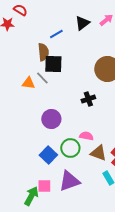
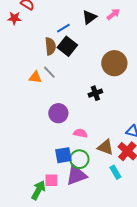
black square: (53, 64) -> (67, 46), moved, turned 36
pink semicircle: (86, 136) -> (80, 133), moved
green circle: (70, 148) -> (79, 159), moved
blue square: (48, 155) -> (63, 155), moved, turned 36

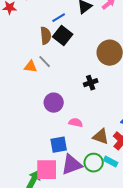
green circle: (79, 159) -> (94, 163), moved
cyan rectangle: (115, 172) -> (111, 162), turned -32
pink square: (51, 180) -> (47, 170), size x1.6

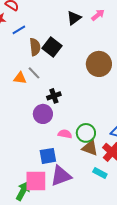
blue line: (59, 18) -> (19, 30), moved
black cross: (91, 83) -> (54, 96), moved
green circle: (94, 163) -> (86, 133), moved

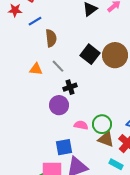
black square: (52, 47) -> (90, 54), moved
gray line: (34, 73) -> (58, 66), moved

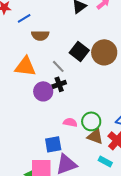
brown semicircle: (51, 38) -> (40, 35), turned 96
gray line: (58, 66) -> (58, 66), moved
orange triangle: (36, 69) -> (25, 66), size x1.6
purple circle: (59, 105) -> (43, 91), moved

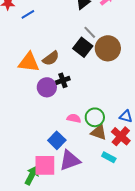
brown semicircle: (40, 35) -> (51, 58), moved, turned -36
gray line: (58, 66) -> (90, 32), moved
blue square: (53, 144) -> (57, 140), turned -36

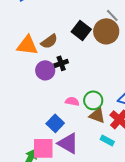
gray line: (90, 32) -> (112, 15), moved
purple triangle: (70, 160) -> (68, 143), turned 50

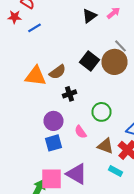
purple circle: (45, 70) -> (54, 121), moved
green circle: (93, 100) -> (102, 112), moved
pink semicircle: (72, 101) -> (80, 132), turned -136
blue square: (55, 123) -> (54, 143), moved, turned 30

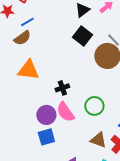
black square: (90, 61) -> (82, 36), moved
brown semicircle: (58, 72) -> (22, 38), moved
pink semicircle: (80, 132) -> (65, 112), moved, size x1.5

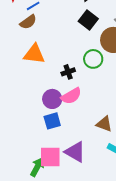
green circle: (94, 106) -> (93, 59), moved
pink semicircle: (65, 112) -> (71, 96), turned -85

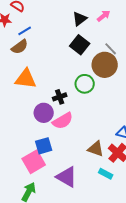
purple circle: (52, 99) -> (44, 113), moved
pink square: (50, 157) -> (34, 162), moved, turned -30

